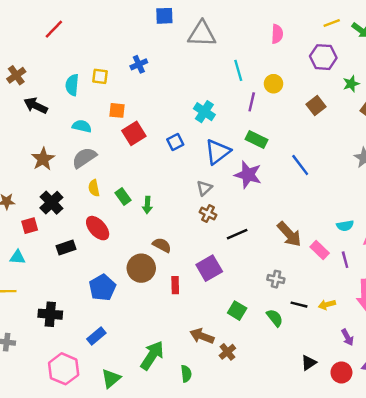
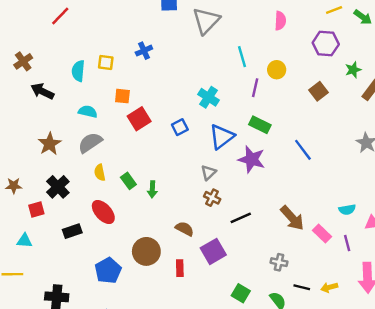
gray triangle: (202, 34) -> (206, 21), turned -48
brown semicircle: (162, 245) -> (185, 229), moved

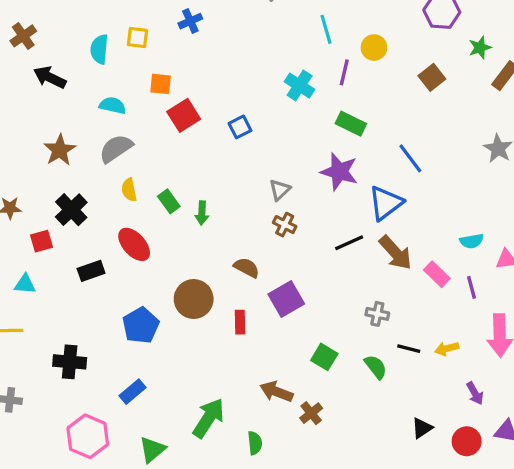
cyan cross: (209, 97) -> (300, 86), moved
blue triangle: (222, 137) -> (386, 203), moved
black line: (241, 218) -> (349, 243), moved

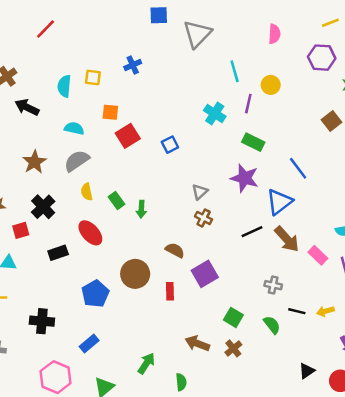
brown square: (432, 77) -> (332, 121), moved
brown cross: (311, 413) -> (233, 348), moved
green arrow: (209, 418) -> (146, 363), size x0.7

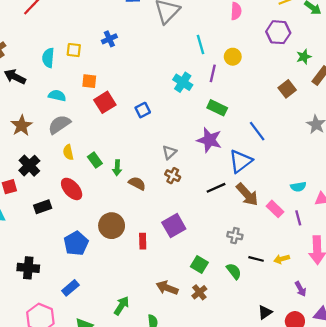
brown semicircle: (175, 250) -> (137, 183), moved

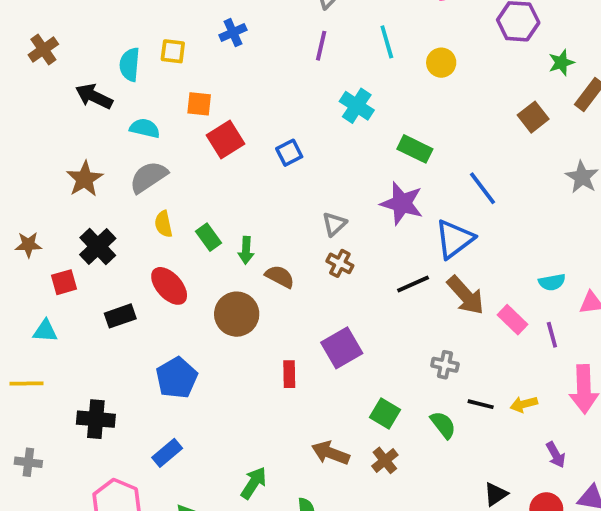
purple line: (213, 73) -> (321, 46), moved
black arrow: (15, 77) -> (94, 96), moved
brown circle: (112, 226) -> (237, 314), moved

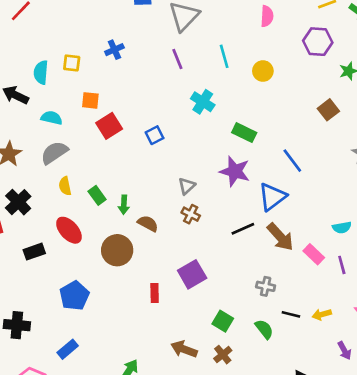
purple line: (321, 46) -> (177, 59), turned -35

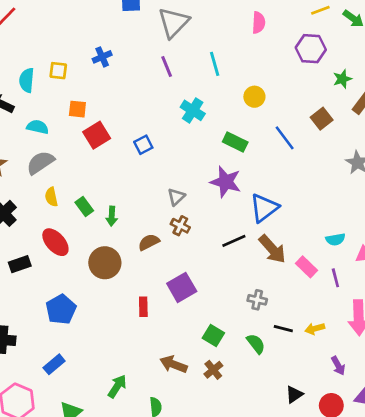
yellow circle: (263, 71) -> (254, 97), moved
blue line: (292, 161) -> (285, 138), moved
brown semicircle: (148, 223) -> (149, 242), moved, turned -55

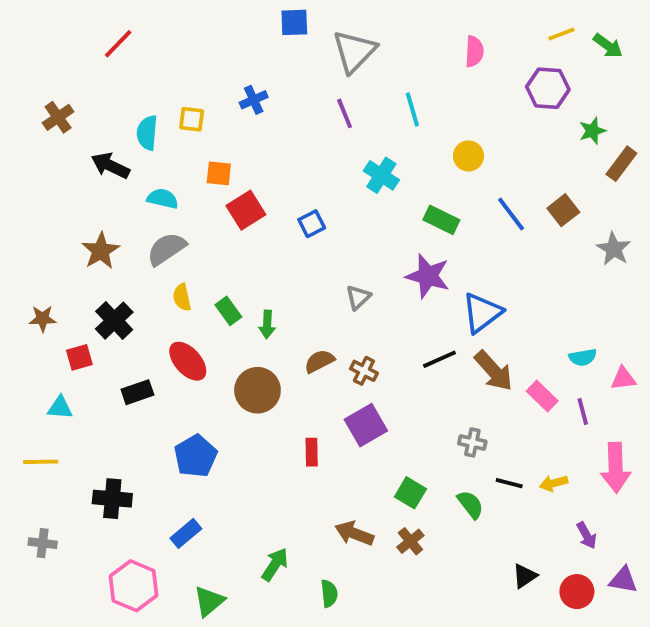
brown square: (322, 119) -> (563, 210), moved
brown cross: (180, 226) -> (364, 371), moved

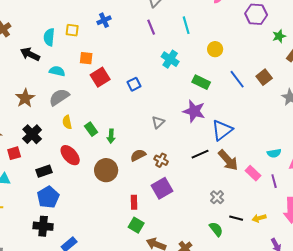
gray cross: (472, 442) -> (217, 197), turned 32
blue pentagon: (196, 456) -> (48, 197), moved
green square: (410, 493) -> (136, 225), moved
black cross: (112, 499) -> (43, 226), moved

